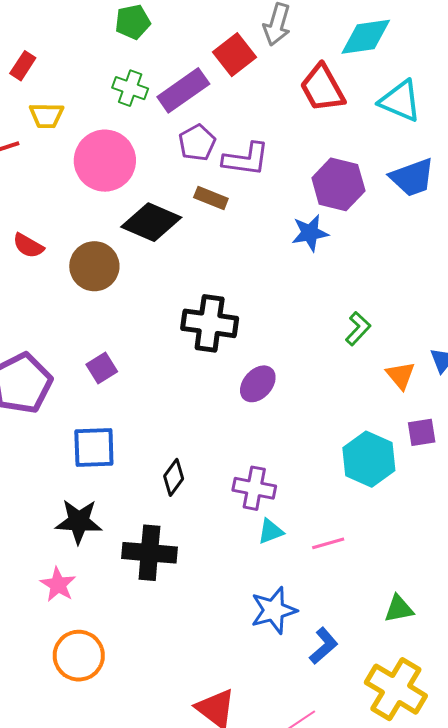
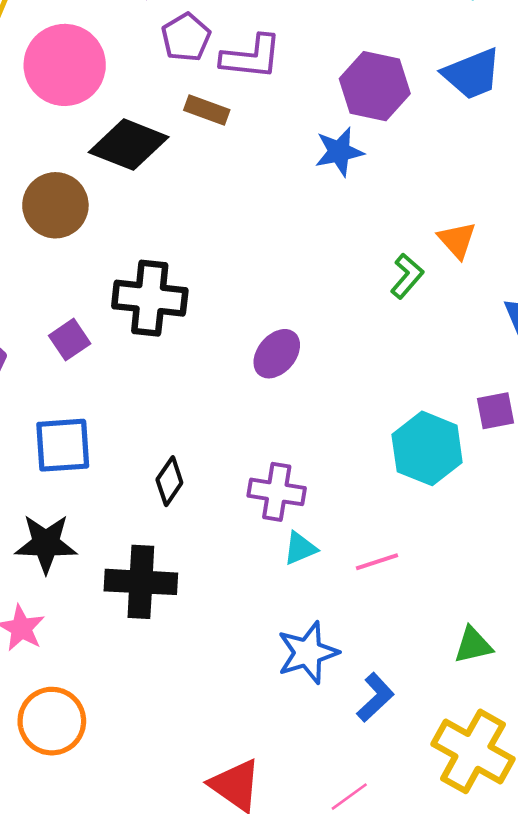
black cross: (210, 323) -> (150, 298), moved
orange triangle: (401, 375) -> (457, 240), moved

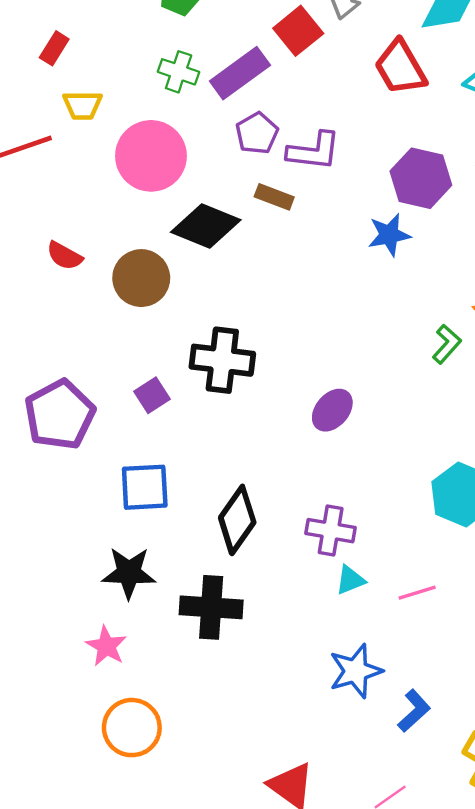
black diamond: (169, 481) -> (237, 520), size x1.6

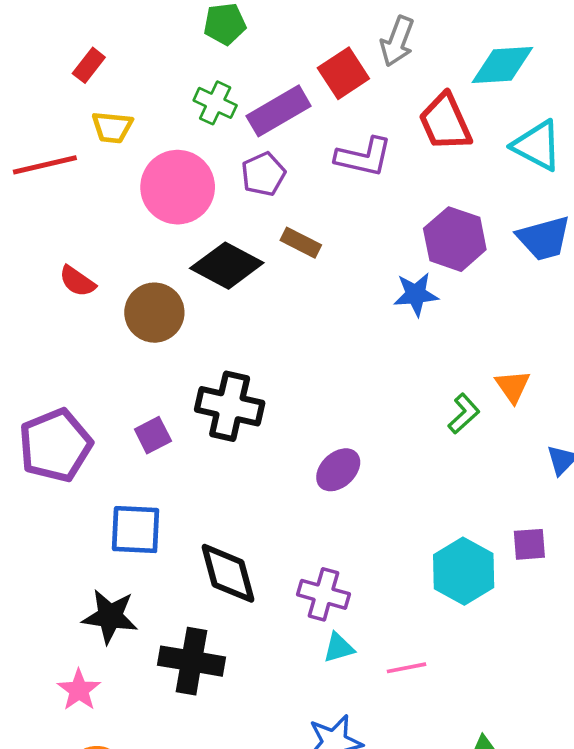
purple pentagon: (257, 133) -> (263, 174), moved
purple L-shape: (314, 151) -> (364, 157), moved
black diamond: (237, 520) -> (228, 573), turned -56

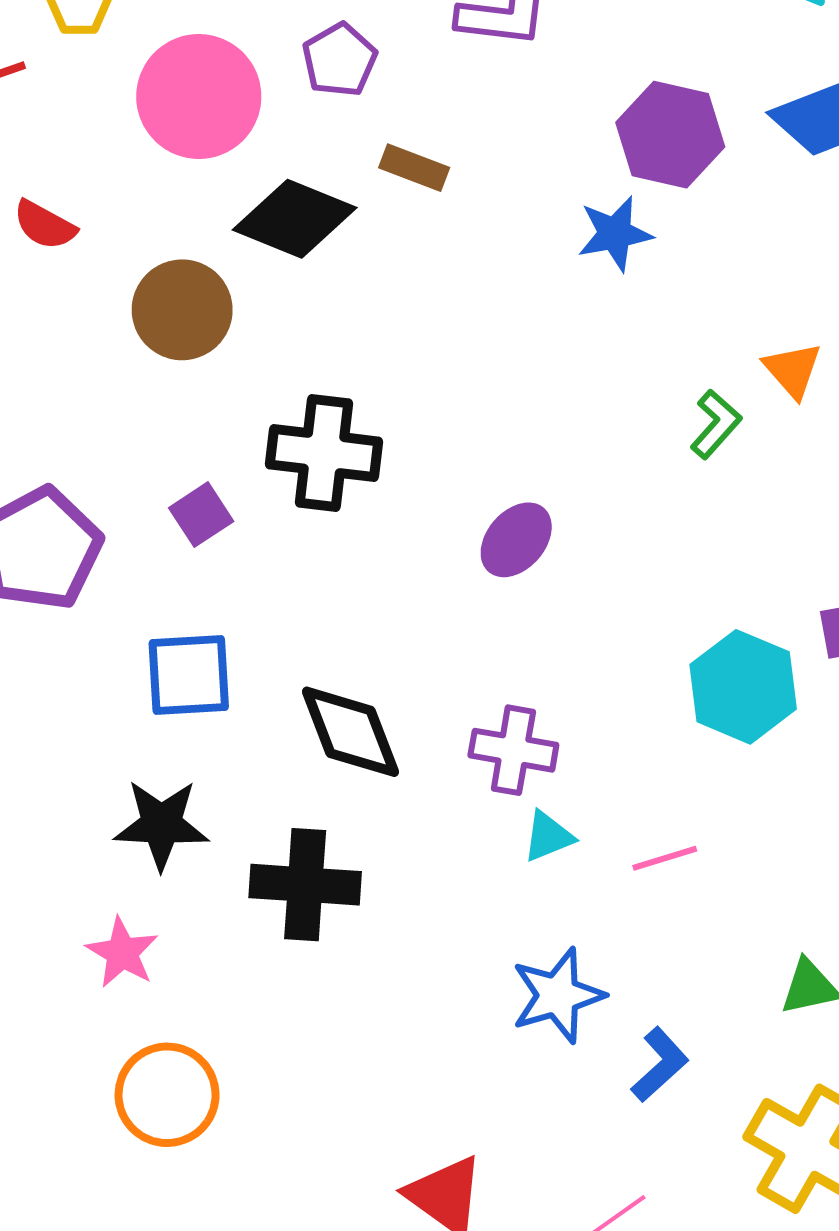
red semicircle: (77, 281) -> (45, 225), moved

